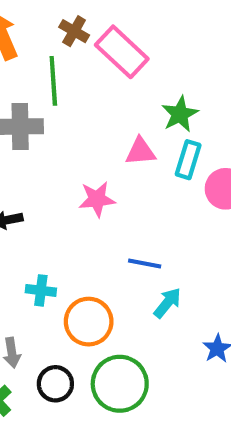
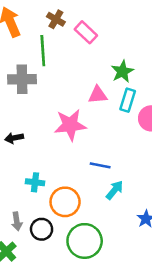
pink rectangle: (122, 52) -> (86, 32), size x0.7
pink star: (97, 199) -> (70, 125), size x1.4
black circle: (55, 384) -> (42, 229), moved

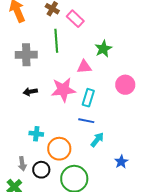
green line: (43, 51) -> (56, 41), moved
cyan rectangle: (128, 100) -> (88, 98), moved
black arrow: (14, 138) -> (30, 92), moved

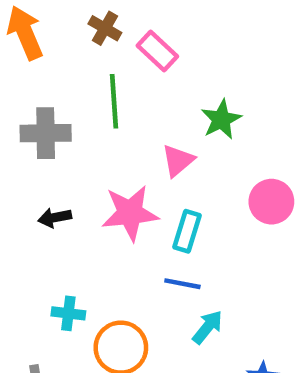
pink triangle: (84, 67) -> (178, 161), turned -35

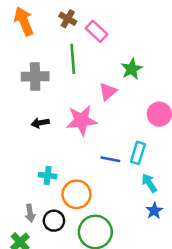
cyan rectangle: (187, 231) -> (138, 153), moved
cyan arrow: (208, 327) -> (149, 183), moved, turned -72

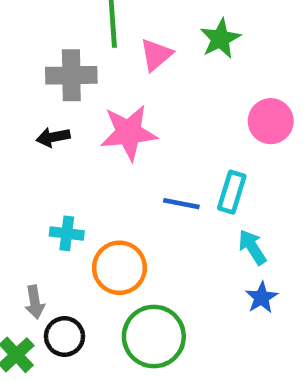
gray cross: (35, 76) -> (71, 75), moved
pink triangle: (108, 92) -> (156, 55), moved
black circle: (54, 221) -> (64, 336), moved

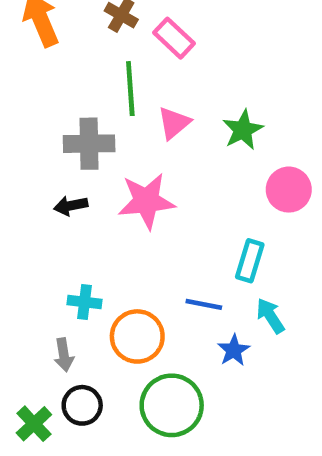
green star: (220, 39) -> (243, 130), moved
blue line: (181, 204) -> (204, 304), moved
blue star: (262, 298) -> (234, 350), moved
gray arrow: (35, 302) -> (64, 355), moved

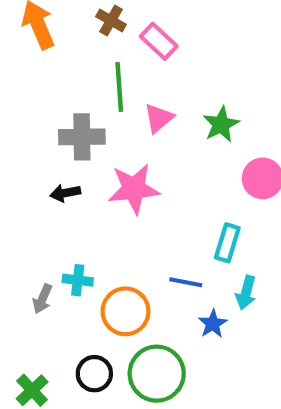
cyan arrow: (270, 316) -> (246, 293), turned -132
gray arrow: (64, 355) -> (42, 299), moved, turned 32
black circle: (82, 405) -> (94, 374), moved

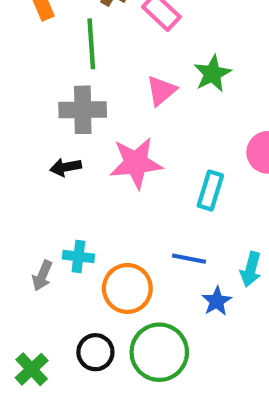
green line: (119, 87) -> (91, 44), moved
green star: (221, 124) -> (212, 74), moved
cyan rectangle: (227, 243) -> (210, 191), moved

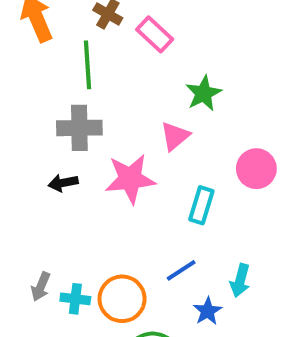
pink triangle: (161, 91) -> (175, 136), moved
cyan cross: (78, 257) -> (75, 299), moved
blue line: (189, 259) -> (181, 270), turned -44

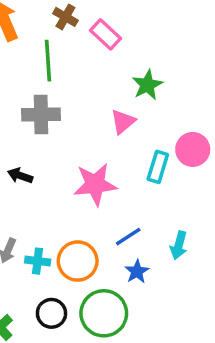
pink star: (130, 179) -> (95, 184), moved
black arrow: (63, 183) -> (20, 176), moved, turned 30
cyan rectangle: (201, 205) -> (158, 167), moved
blue star: (208, 311) -> (137, 271), moved

